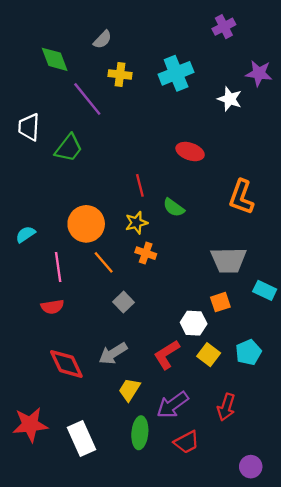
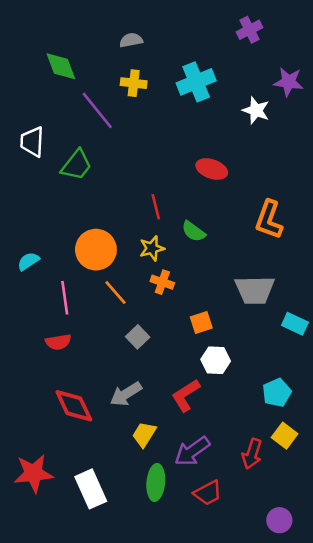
gray semicircle: (103, 39) -> (131, 40), moved, turned -144
orange square: (220, 302) -> (201, 322), moved
yellow square: (209, 355) -> (285, 436), moved

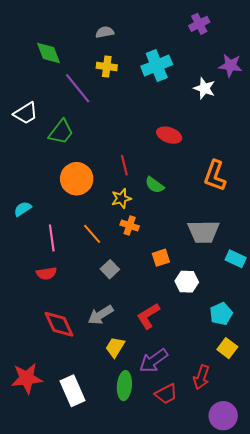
white trapezoid: (32, 142) -> (26, 113), turned -125
orange circle: (96, 250) -> (77, 179), moved
white hexagon: (216, 360) -> (187, 282), moved
red arrow: (252, 454) -> (201, 377), moved
purple circle: (279, 520) -> (223, 416), size x1.4

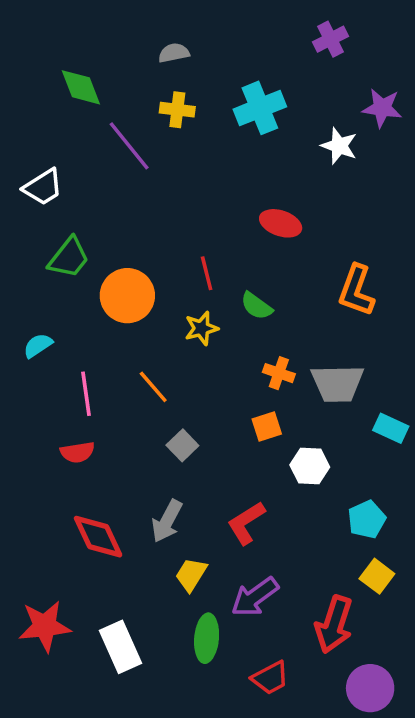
green trapezoid: (61, 132) -> (69, 258), moved
orange cross: (130, 226) -> (279, 373), moved
gray arrow: (101, 315) -> (167, 521), turned -30
red arrow: (201, 377) -> (334, 624), size x1.4
red trapezoid: (166, 394) -> (270, 678), moved

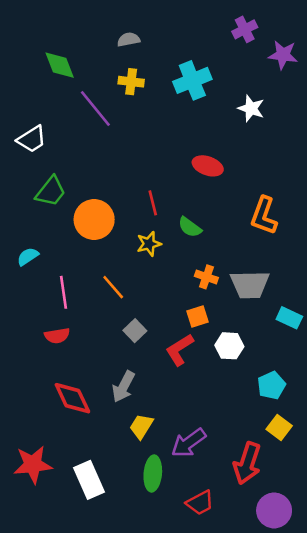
purple star: (382, 108) -> (283, 55), moved
red L-shape: (246, 523) -> (180, 350), moved

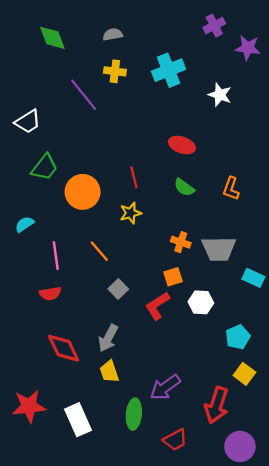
green diamond: (60, 65) -> (52, 38), moved
orange L-shape: (264, 216) -> (231, 189), size x0.7
green semicircle: (190, 227) -> (184, 187), moved
yellow trapezoid: (141, 426) -> (109, 372), moved, turned -50

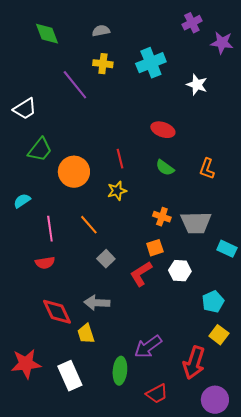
gray arrow: (108, 338) -> (97, 303), turned 65
yellow trapezoid: (109, 372) -> (86, 334), moved

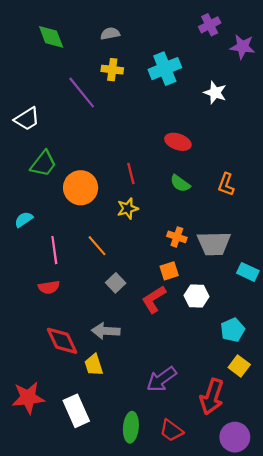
green ellipse: (120, 371) -> (131, 427), moved
red trapezoid: (157, 394) -> (171, 431), turned 65

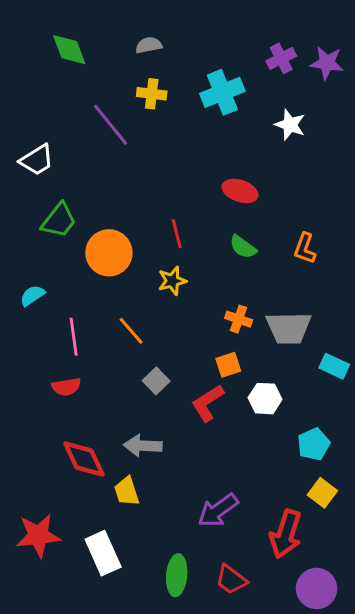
purple cross: (210, 25) -> (281, 58), moved

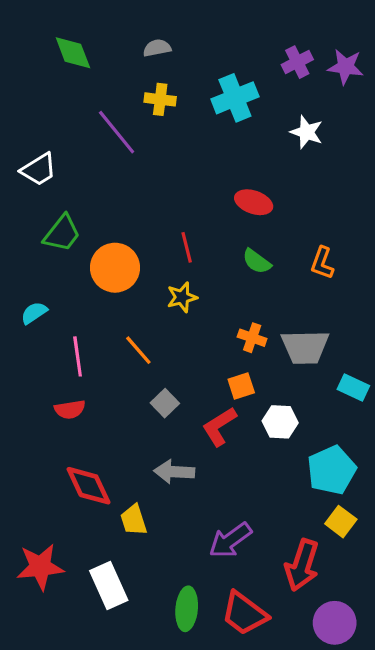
cyan pentagon: (314, 444) -> (332, 470), size x1.4
gray arrow: (143, 446) -> (174, 472), moved
red trapezoid: (231, 580) -> (244, 613), size x1.4

